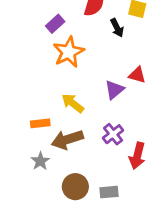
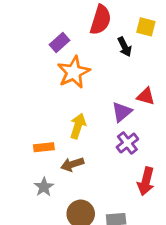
yellow arrow: (73, 103) -> (78, 126), turned 70
purple cross: (113, 134) -> (127, 143), moved
brown arrow: (67, 140) -> (72, 164), size x0.7

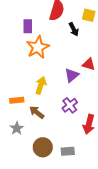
purple rectangle: (59, 42) -> (28, 26), turned -48
purple cross: (127, 143) -> (70, 105), moved
brown arrow: (72, 164) -> (37, 112), turned 56

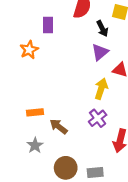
orange star: (38, 47) -> (29, 50), moved, size x0.7
purple triangle: (72, 75) -> (100, 52), moved
yellow arrow: (41, 85) -> (101, 89), moved

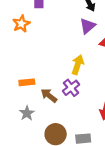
yellow arrow: (101, 89) -> (78, 65), moved
purple cross: (98, 118) -> (71, 88), moved

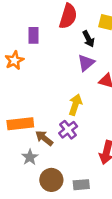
orange rectangle: (27, 82) -> (20, 124), size x1.5
gray star: (27, 113) -> (30, 157), moved

